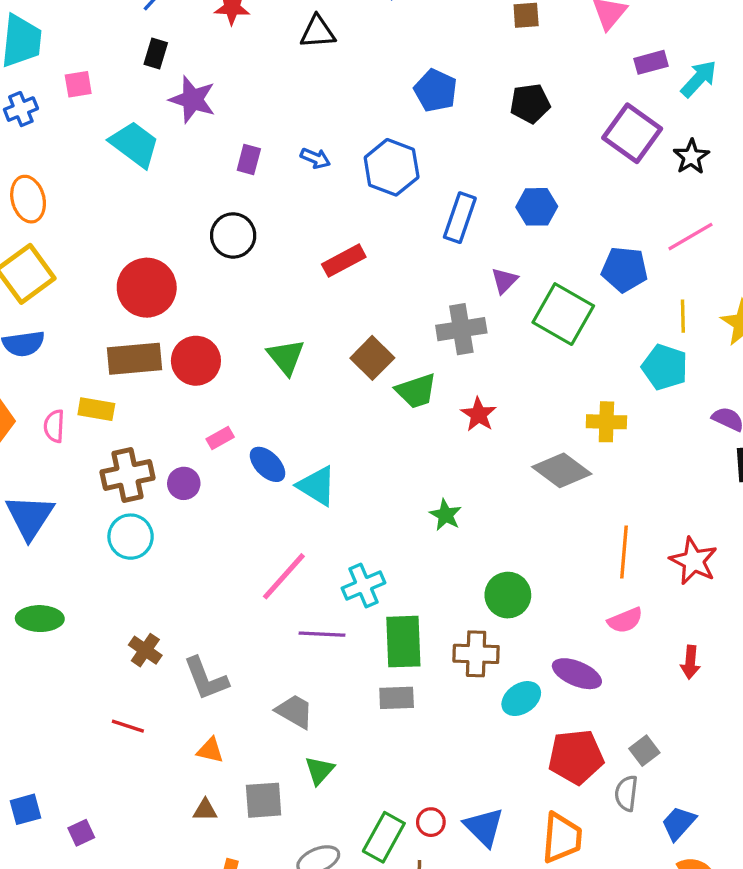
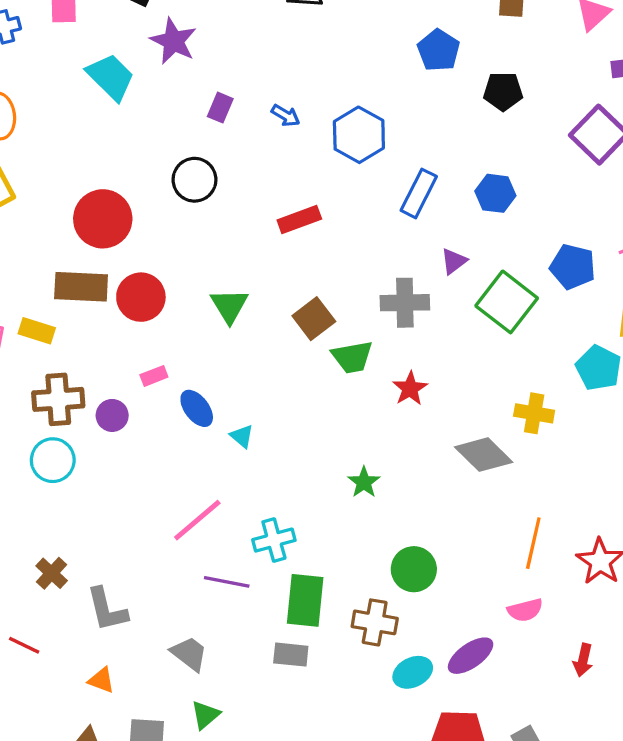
blue pentagon: (436, 91) -> (438, 50), moved
cyan triangle: (317, 486) -> (242, 436), size x0.6
purple ellipse: (577, 674) -> (471, 656), turned -66

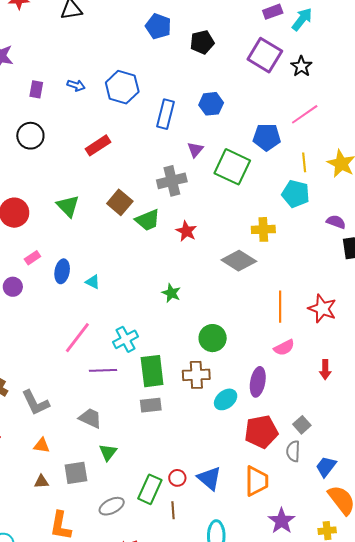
blue ellipse: (197, 408) -> (62, 271), turned 60
purple ellipse: (471, 656) -> (258, 382), turned -32

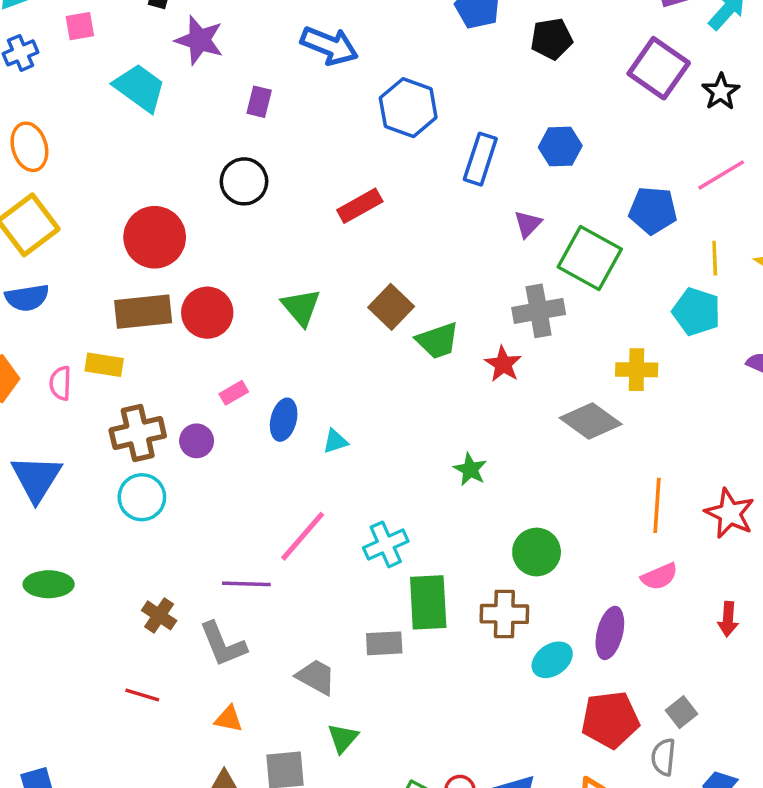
blue arrow: (76, 85) -> (329, 46), moved, size x1.8
gray cross: (172, 181) -> (539, 311), moved
cyan triangle: (93, 282) -> (335, 441), turned -49
purple line: (103, 370) -> (246, 584), moved
gray rectangle: (151, 405) -> (384, 643), moved

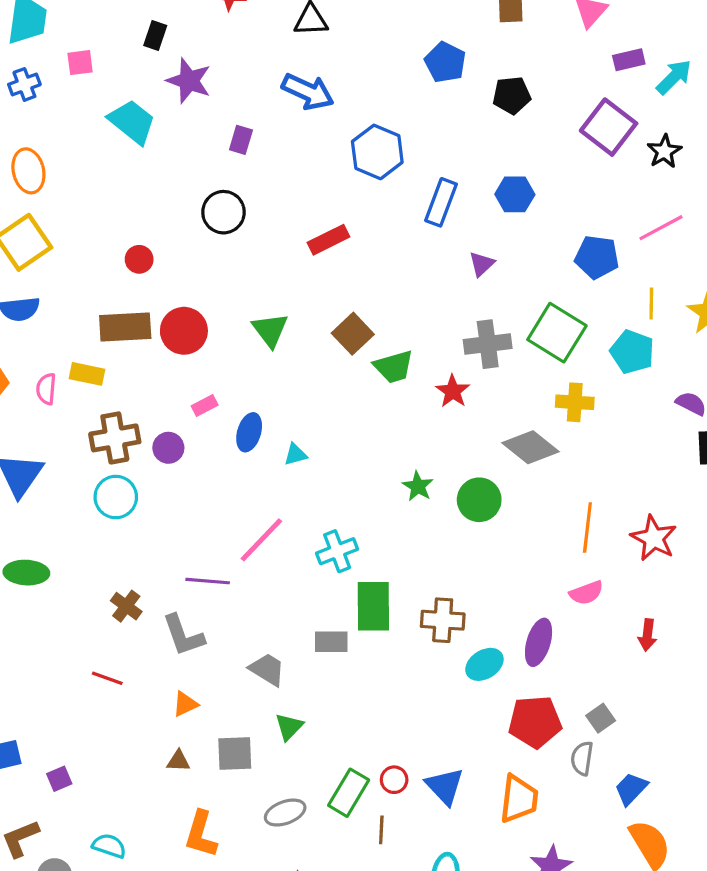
red circle: (155, 237) -> (139, 259), size x0.5
green square: (590, 258) -> (557, 333), moved
green circle: (537, 552) -> (479, 500), moved
orange triangle: (229, 719) -> (185, 704), turned -40

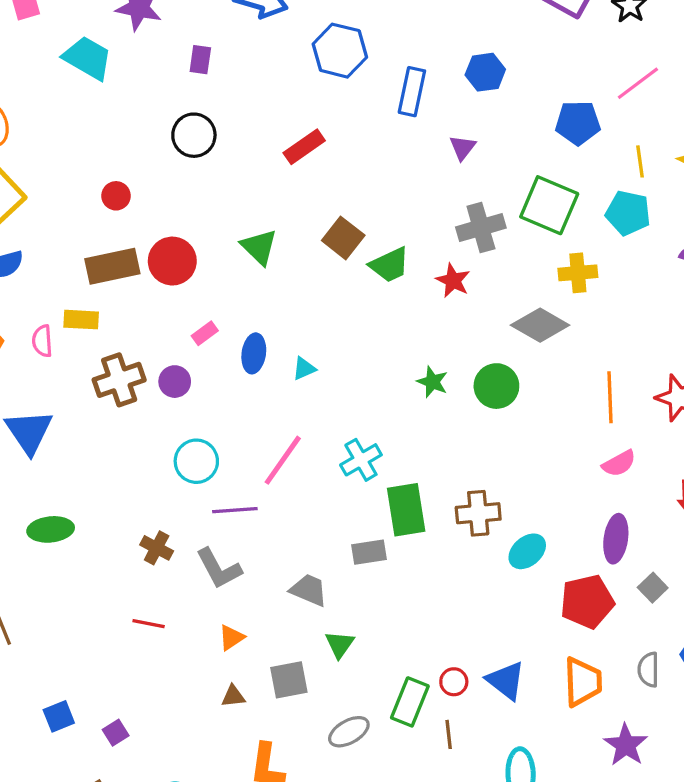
cyan circle: (116, 497) -> (196, 461), moved
purple ellipse: (539, 642) -> (616, 539), moved
gray semicircle: (582, 758) -> (648, 670), moved

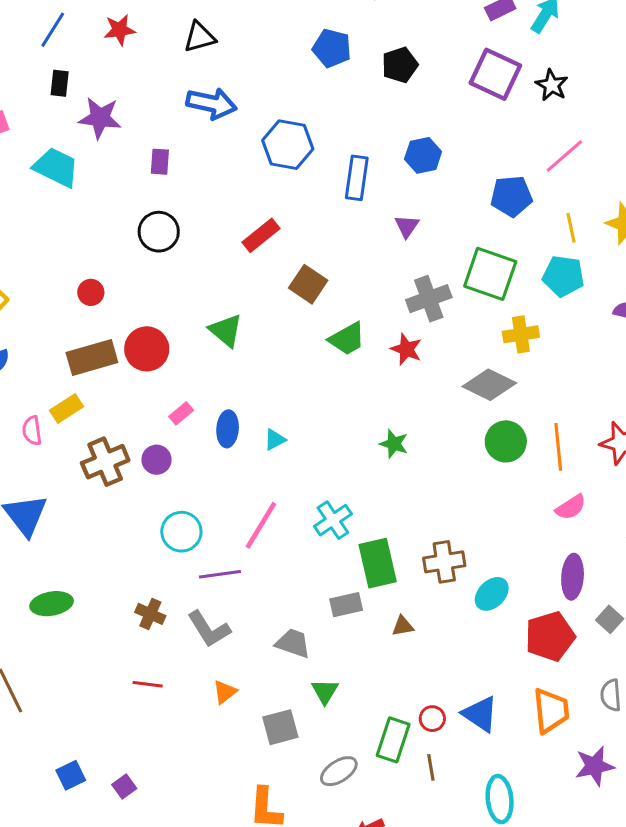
brown square: (343, 238) -> (308, 284), moved
yellow rectangle: (81, 320) -> (67, 409), turned -32
green circle: (496, 386) -> (506, 441), moved
brown triangle: (233, 696) -> (403, 626), moved
purple star: (626, 745) -> (595, 766), turned 30

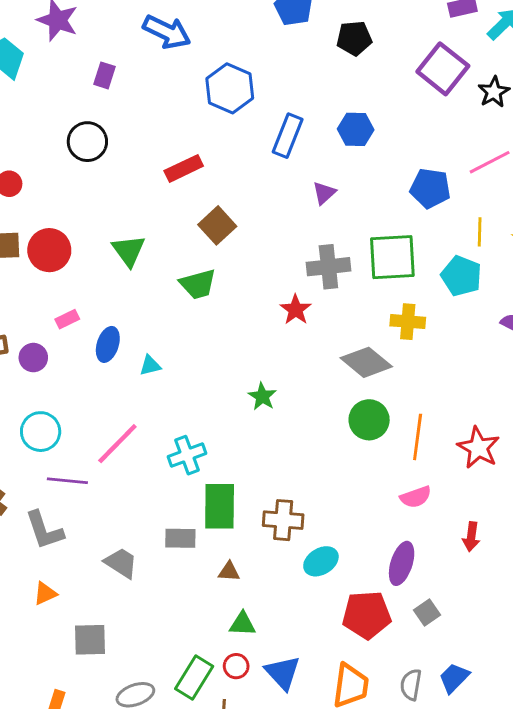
green square: (490, 274) -> (392, 257), turned -36
green trapezoid: (347, 339) -> (198, 284), moved
green triangle: (325, 691) -> (242, 624), moved, turned 48

